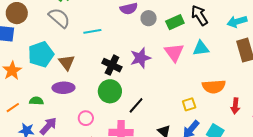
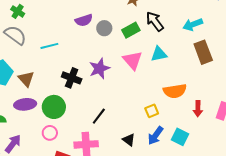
green circle: (110, 91) -> (54, 107), moved

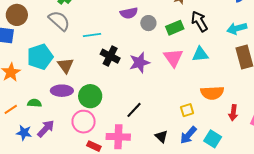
black cross: (72, 78) -> (110, 56), moved
pink circle: (50, 133) -> (84, 122), size x1.5

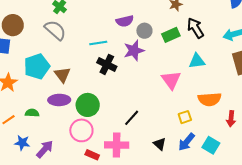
cyan line: (92, 35) -> (98, 43), moved
pink triangle: (173, 58) -> (171, 80), moved
purple star: (139, 63) -> (134, 51), moved
purple arrow: (46, 129) -> (45, 149), moved

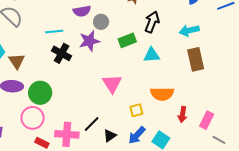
black arrow: (195, 28) -> (152, 22), turned 50
green rectangle: (171, 35) -> (127, 40), moved
pink triangle: (171, 80) -> (112, 84), moved
black line: (132, 118) -> (92, 124), moved
black triangle: (160, 144) -> (110, 136), turned 40

